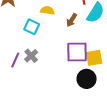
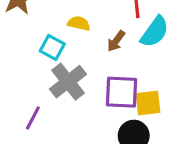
gray cross: (31, 56) -> (68, 82), moved, size x1.6
purple line: (15, 60) -> (33, 118), moved

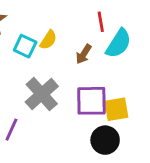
yellow semicircle: (79, 23) -> (48, 40), turned 114
cyan square: (52, 47) -> (25, 46), moved

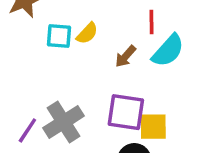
cyan square: (25, 46) -> (59, 36), turned -30
gray cross: (42, 94) -> (64, 122), moved

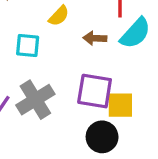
cyan square: (59, 36) -> (28, 46), moved
brown arrow: (126, 56) -> (95, 38), turned 50

